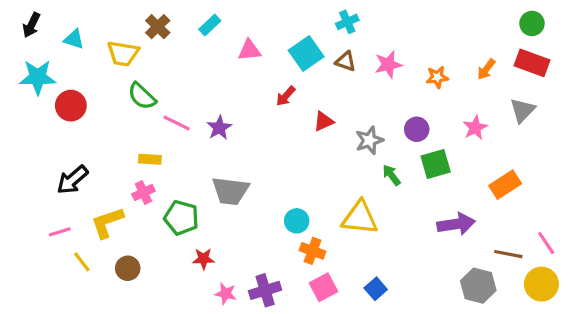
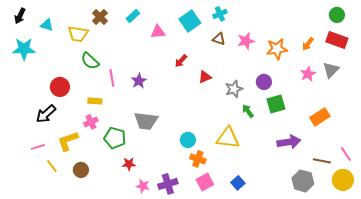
cyan square: (306, 53) -> (190, 21), moved
orange star: (437, 77) -> (277, 49), size x1.5
red circle: (71, 106) -> (60, 87), moved
pink line: (177, 123) -> (112, 78), turned 54
pink star: (475, 128) -> (308, 74), moved

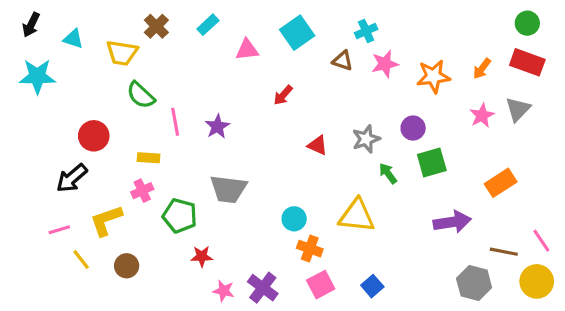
cyan cross: (220, 14) -> (366, 31), moved
red triangle: (205, 77) -> (318, 145), moved, turned 48
purple cross: (168, 184) -> (263, 288), turned -36

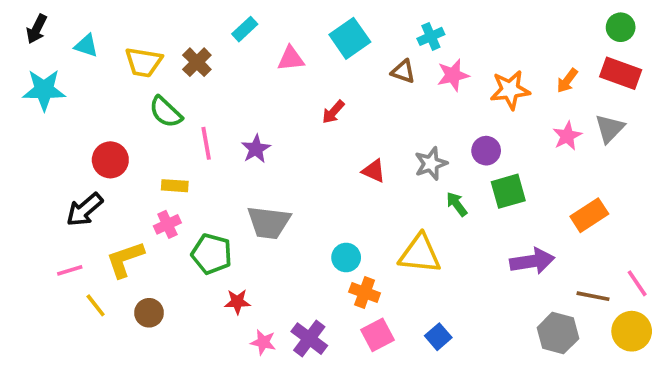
brown cross: (156, 26) -> (197, 62), moved

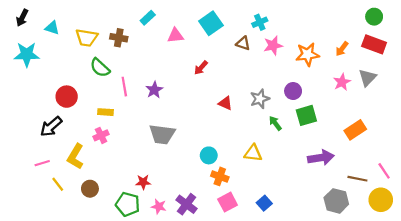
brown cross: (197, 62) -> (119, 38), turned -35
green pentagon: (212, 254) -> (128, 204), moved
yellow triangle: (420, 254) -> (253, 153), size x0.7
yellow L-shape: (125, 259) -> (75, 157), turned -40

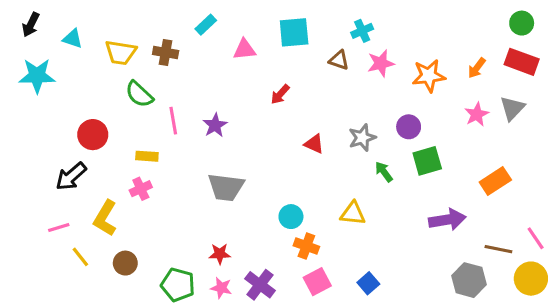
cyan square: (211, 23) -> (294, 32), turned 30
red star: (143, 182) -> (220, 254), moved

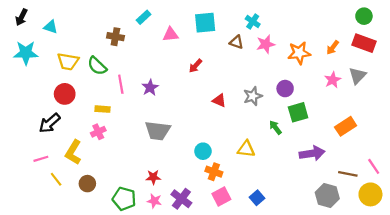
cyan cross: (362, 31) -> (253, 22), turned -32
yellow trapezoid: (121, 52) -> (68, 62), moved
green arrow: (384, 172) -> (275, 127), moved

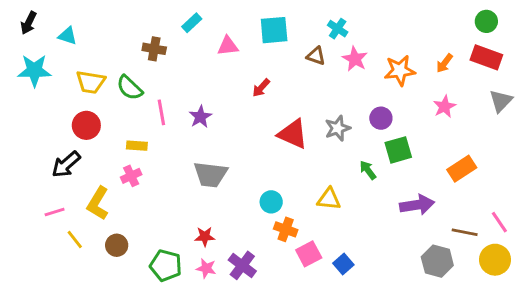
pink star: (266, 44) -> (355, 59), turned -30
gray triangle: (357, 76) -> (501, 101), moved
red triangle: (219, 100) -> (293, 134), size x1.6
pink square: (221, 197) -> (309, 254), moved

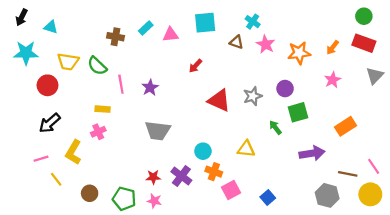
cyan rectangle: (192, 23) -> (146, 28), moved
red circle: (86, 125) -> (47, 85), moved
brown circle: (117, 245) -> (90, 193), moved
blue square: (343, 264) -> (268, 198), moved
purple cross: (242, 265) -> (181, 176), moved

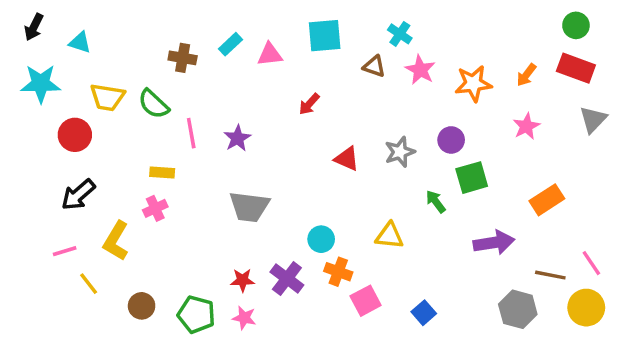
red triangle: (219, 100) -> (347, 159), size x0.7

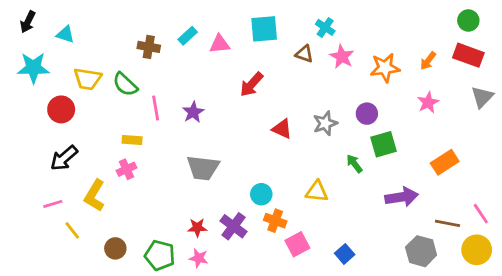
red arrow: (309, 104) -> (252, 84), size x1.4

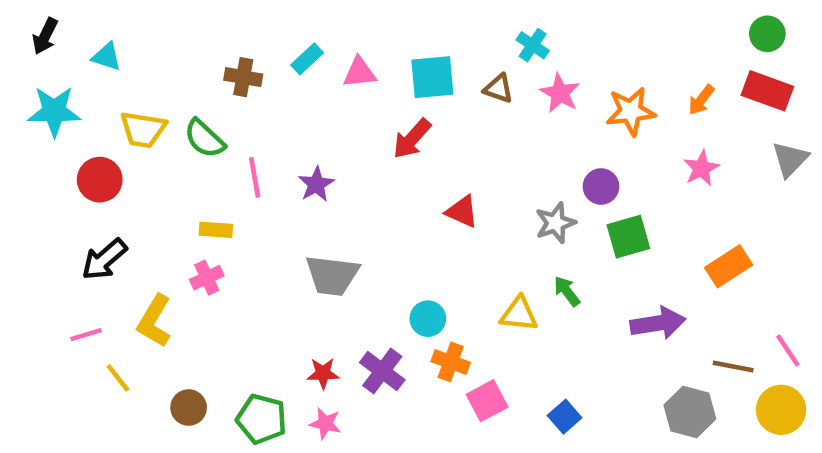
cyan square: (264, 29) -> (432, 77), moved
gray star: (325, 123) -> (555, 223), moved
green arrow: (354, 164) -> (567, 291), moved

